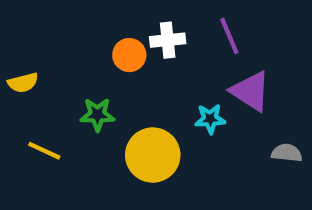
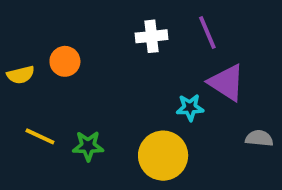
orange circle: (129, 55) -> (65, 61), moved
green star: (97, 115) -> (88, 146), moved
yellow circle: (153, 155) -> (163, 156), moved

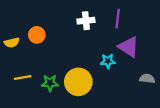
purple line: (207, 32) -> (118, 19), turned 30
yellow line: (40, 136) -> (23, 77), turned -35
yellow circle: (163, 156) -> (78, 82), moved

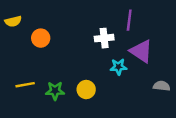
white cross: (86, 21) -> (104, 38), moved
yellow semicircle: (12, 43) -> (13, 21), moved
yellow circle: (78, 82) -> (86, 90), size x0.6

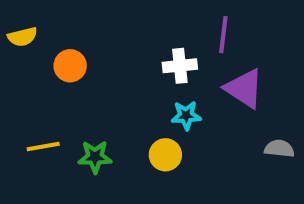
cyan star: (118, 67) -> (186, 115), moved
yellow circle: (86, 90) -> (165, 155), moved

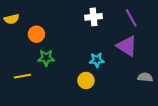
purple line: (223, 35) -> (131, 18), moved, turned -36
white cross: (180, 66) -> (93, 17), moved
green star: (95, 157) -> (46, 58), moved

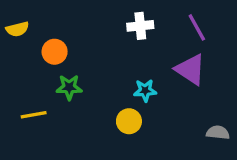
gray semicircle: (145, 77) -> (218, 133), moved

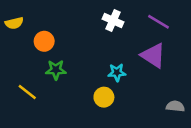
white cross: (140, 26) -> (113, 20), turned 30
purple line: (197, 27) -> (158, 22), turned -30
yellow line: (34, 115) -> (27, 92), turned 48

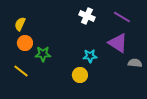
yellow semicircle: (14, 23) -> (20, 24), moved, turned 128
orange circle: (44, 41) -> (25, 43), moved
gray semicircle: (175, 106) -> (135, 63), moved

